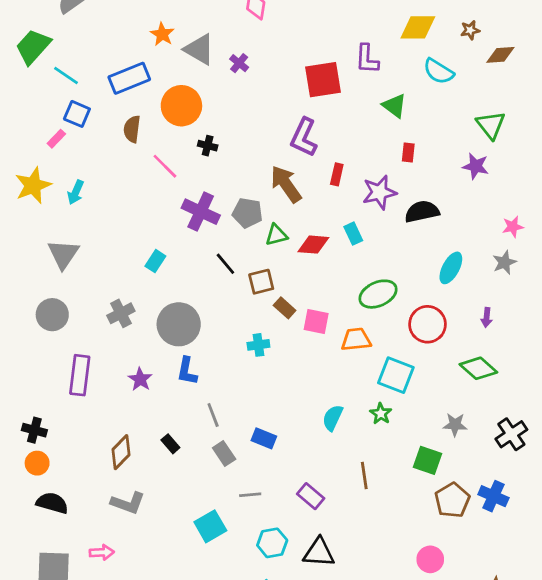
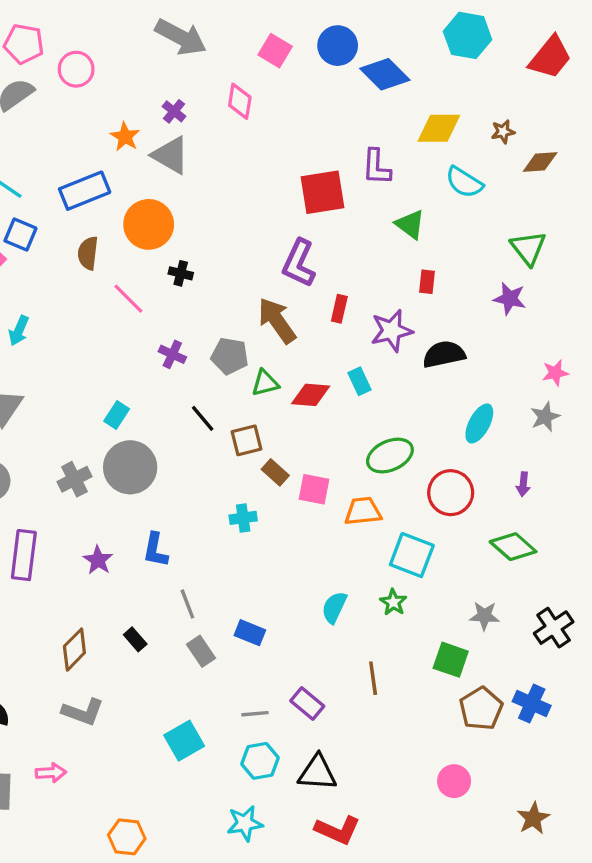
purple cross: (239, 63) -> (174, 111), moved
purple cross: (201, 212) -> (172, 354), size x0.6
gray circle: (179, 324) -> (130, 467), moved
gray line: (250, 495) -> (255, 714), moved

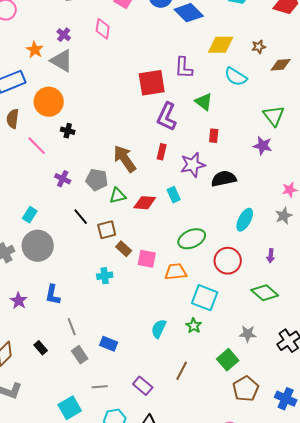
purple L-shape: (299, 263) -> (167, 117), moved
green square: (451, 660) -> (228, 360), turned 30
brown line: (373, 678) -> (182, 371), turned 36
blue cross: (532, 704) -> (286, 399), moved
gray line: (255, 714) -> (100, 387), moved

